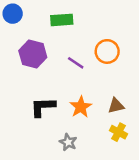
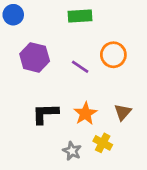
green rectangle: (62, 20) -> (80, 16), moved
brown triangle: (116, 106) -> (123, 112), turned -36
yellow cross: (119, 132) -> (103, 143), moved

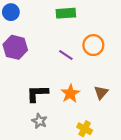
purple hexagon: (35, 57) -> (15, 47), moved
yellow cross: (103, 143) -> (85, 129), moved
gray star: (72, 151) -> (39, 121), moved

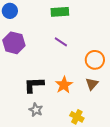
orange circle: (93, 45) -> (95, 60), moved
purple line: (66, 55) -> (61, 42), moved

